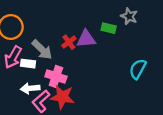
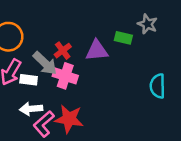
red cross: (69, 42) -> (63, 51), moved
cyan semicircle: (138, 69) -> (158, 86), turned -30
pink cross: (56, 77) -> (65, 76), moved

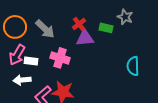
red cross: (63, 51) -> (79, 24), moved
gray arrow: (45, 63) -> (45, 29), moved
white arrow: (31, 109) -> (22, 80), moved

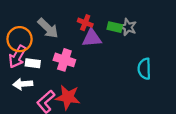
gray star: (125, 17) -> (128, 27), moved
red cross: (79, 24) -> (85, 23), turned -32
orange circle: (15, 27) -> (20, 39), moved

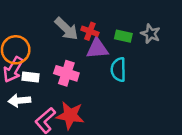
gray star: (128, 27) -> (151, 34), moved
gray arrow: (48, 28) -> (66, 29), moved
cyan semicircle: (144, 69) -> (118, 70), moved

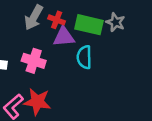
gray arrow: (66, 29) -> (34, 17), turned 75
green rectangle: (123, 36) -> (89, 25), size x1.6

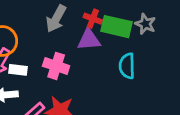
red cross: (57, 20) -> (93, 19), moved
cyan semicircle: (84, 57) -> (127, 66), moved

